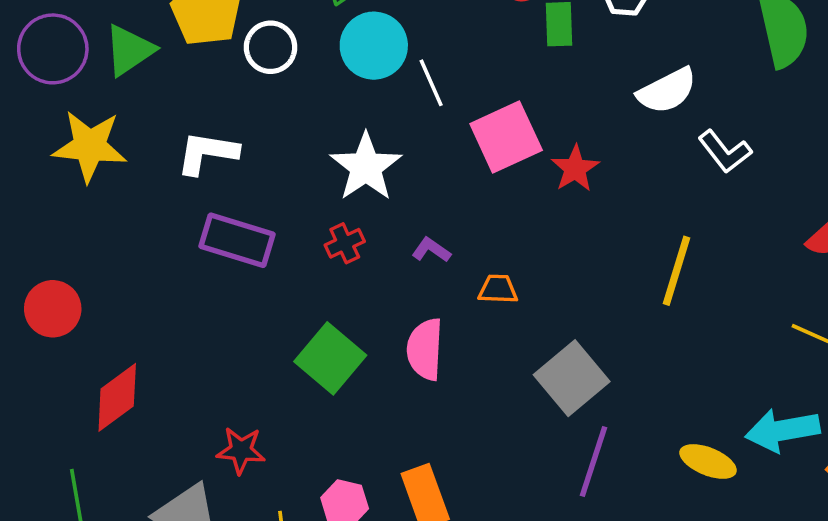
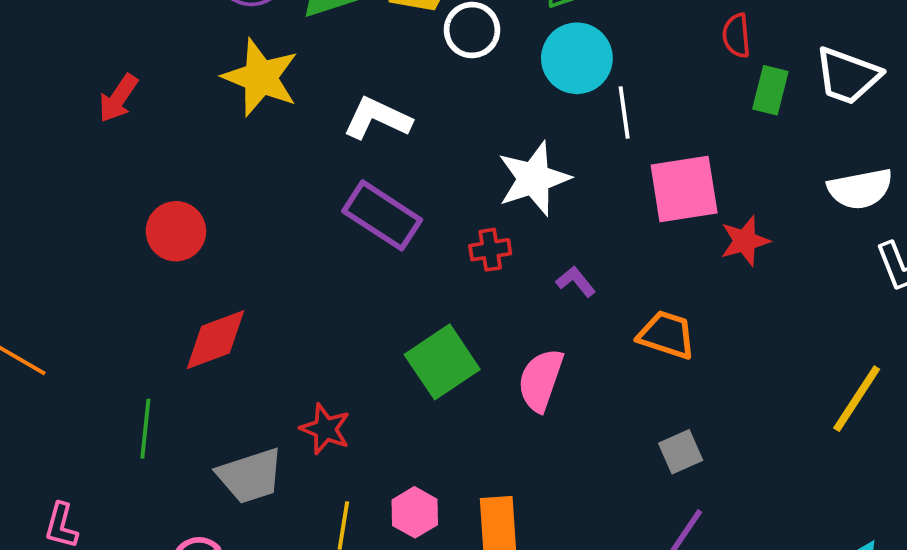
yellow line: (677, 271) -> (857, 399), moved
orange trapezoid: (498, 289) -> (667, 335), moved, size x1.4
gray square: (572, 378) -> (681, 452), size x0.6

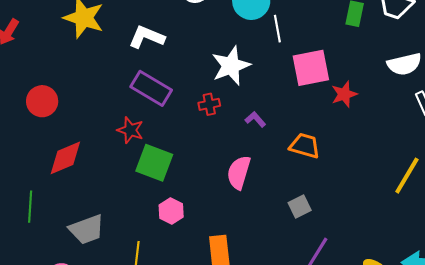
green square: (442, 362) -> (154, 163), moved, turned -33
red star: (325, 429) -> (130, 130), moved
gray square: (681, 452) -> (300, 207), moved
pink hexagon: (415, 512) -> (171, 211), moved

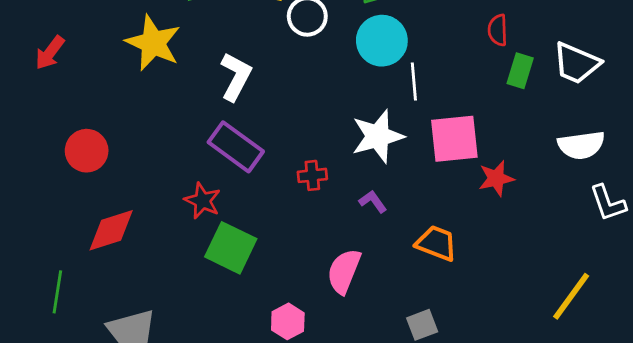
white L-shape: (147, 37) -> (236, 77), turned 90
white star: (231, 66) -> (378, 136), moved
pink hexagon: (171, 211) -> (288, 321), moved

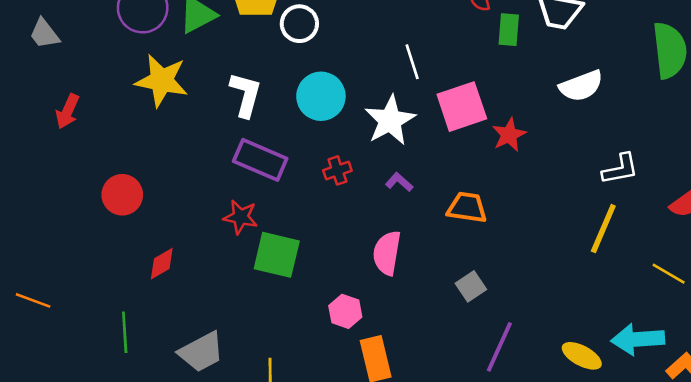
cyan circle: (382, 41) -> (321, 96), moved
white L-shape: (608, 203) -> (620, 169), moved, turned -69
red diamond: (111, 230) -> (162, 264), size x0.7

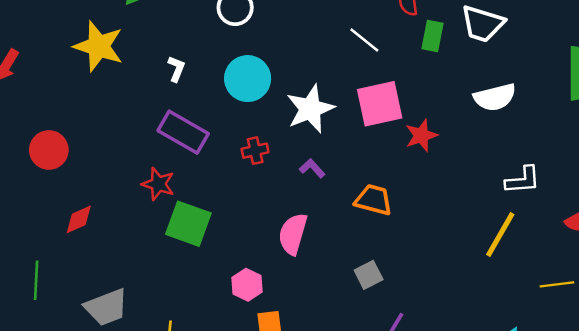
white line: (412, 62) -> (364, 40), moved, turned -40
white L-shape: (246, 95) -> (176, 69), size x0.6
yellow line: (669, 274) -> (557, 284), turned -44

